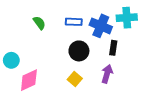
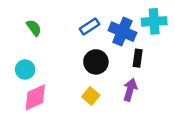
blue rectangle: (74, 22) -> (90, 26), turned -35
green semicircle: (39, 23) -> (34, 28), moved
cyan circle: (11, 60) -> (25, 70), moved

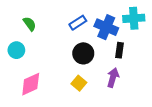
cyan circle: (25, 70) -> (16, 50), moved

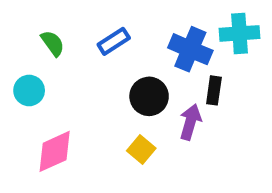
blue rectangle: (78, 23) -> (114, 41), moved
purple arrow: (113, 78) -> (190, 122), moved

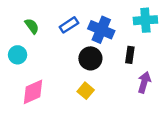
blue cross: (190, 49) -> (101, 30), moved
purple arrow: (190, 122) -> (144, 82), moved

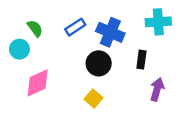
cyan circle: (18, 55) -> (19, 49), moved
pink diamond: (33, 92) -> (38, 83), moved

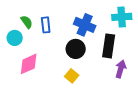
blue rectangle: (75, 27) -> (46, 25), moved, turned -63
black rectangle: (141, 60) -> (109, 46), size x1.6

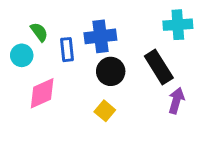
blue rectangle: (46, 25) -> (67, 50), moved
blue cross: (85, 25) -> (100, 36), moved, turned -30
black rectangle: (109, 46) -> (159, 67), turned -40

